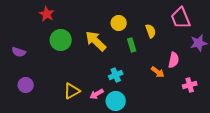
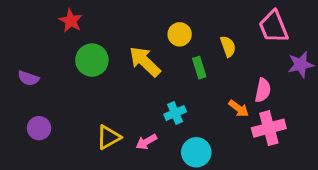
pink cross: (190, 85) -> (269, 128), moved, size x1.5
cyan circle: (116, 101) -> (196, 152), moved

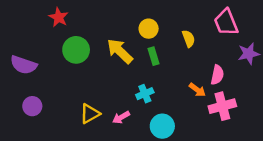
green rectangle: (199, 68) -> (154, 56), moved
purple semicircle: (28, 78) -> (24, 65), size x1.5

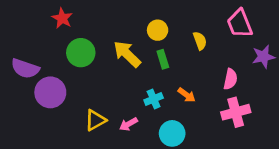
orange arrow: (197, 90) -> (187, 95), moved
purple circle: (32, 106) -> (50, 92), moved, size x1.5

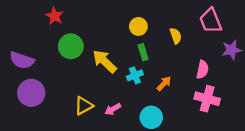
yellow arrow: (127, 54) -> (105, 61), moved
purple circle: (50, 92) -> (31, 93), moved
orange arrow: (187, 95) -> (164, 84), turned -84
cyan cross: (154, 99) -> (135, 75), moved
pink cross: (236, 112) -> (207, 99), turned 30

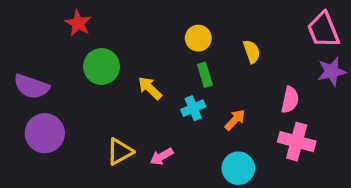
pink trapezoid: (211, 21) -> (323, 30), moved
yellow arrow: (105, 61) -> (150, 88), size x0.7
cyan circle: (151, 117) -> (238, 168), moved

